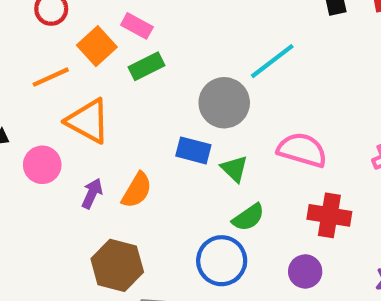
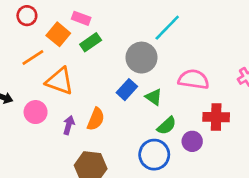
blue rectangle: (193, 150) -> (127, 90), turned -54
purple circle: (305, 271) -> (192, 141), moved

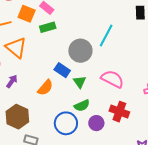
cyan line: (167, 28) -> (106, 36), turned -35
orange square: (58, 34) -> (27, 14), turned -36
blue rectangle: (127, 90) -> (62, 70), turned 63
orange semicircle: (96, 119) -> (45, 88), moved

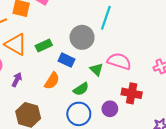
green rectangle: (48, 27) -> (44, 46), moved
green triangle: (80, 82) -> (96, 69), moved
green semicircle: (82, 106) -> (81, 89), moved

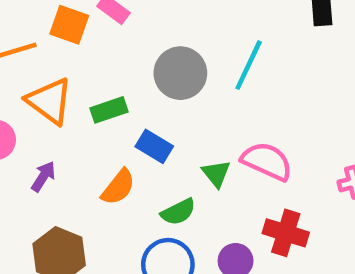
gray circle: (82, 37) -> (180, 73), moved

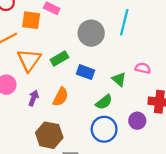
orange triangle: (49, 101) -> (29, 60), turned 40
pink semicircle: (267, 161) -> (143, 68), size x0.6
orange semicircle: (118, 187) -> (61, 97), moved

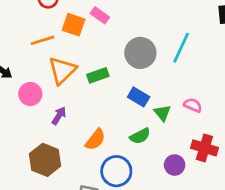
blue rectangle: (86, 72) -> (139, 97), moved
orange semicircle: (61, 97) -> (95, 140), moved
blue circle: (104, 129) -> (116, 171), moved
brown hexagon: (49, 135) -> (45, 160), moved

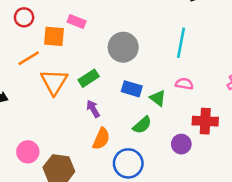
cyan line: (181, 48) -> (181, 43), moved
pink circle: (30, 94) -> (28, 152), moved
purple arrow: (59, 116) -> (93, 109), moved, turned -48

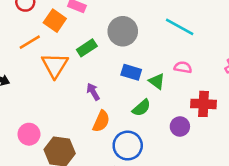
orange square: (54, 36) -> (55, 21), turned 30
cyan line: (181, 43) -> (180, 27), turned -72
green rectangle: (89, 78) -> (87, 48), moved

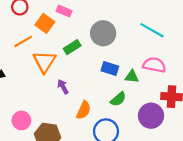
pink semicircle: (183, 67) -> (154, 65), size x1.5
green triangle: (157, 81) -> (132, 77), turned -32
purple arrow: (93, 92) -> (63, 87), moved
purple circle: (180, 126) -> (151, 116), size x1.5

